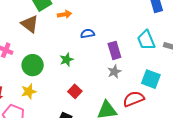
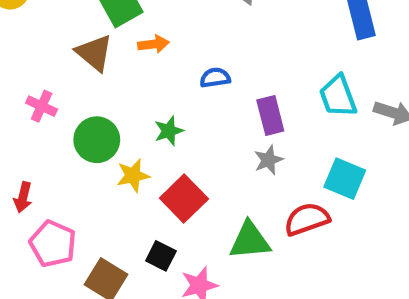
orange arrow: (65, 14) -> (153, 44), moved
yellow star: (29, 91) -> (133, 176), moved
red square: (75, 91) -> (184, 199), size x1.5

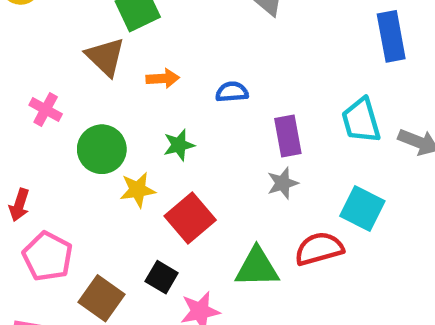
orange arrow: (153, 44) -> (163, 78), moved

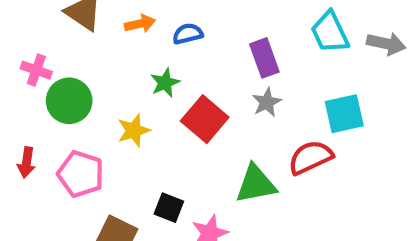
blue semicircle: (232, 92) -> (188, 34), moved
green circle: (102, 149) -> (69, 101), moved
cyan square: (362, 208) -> (344, 114), turned -30
red square: (190, 218) -> (205, 119), moved
pink pentagon: (48, 256) -> (81, 174), moved

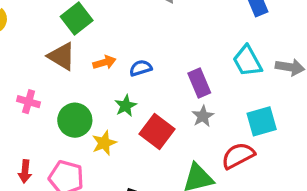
green circle: (69, 101) -> (75, 120), moved

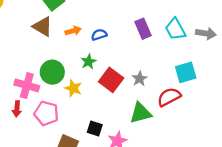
purple rectangle: (199, 83) -> (143, 29), moved
pink cross: (29, 102) -> (27, 85), moved, size x1.5
gray star: (203, 116) -> (140, 79), moved
yellow star: (104, 143) -> (73, 88), turned -30

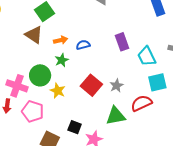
cyan trapezoid: (175, 29) -> (147, 56), moved
green star: (89, 62) -> (62, 60), moved

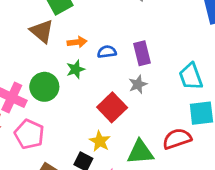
purple rectangle: (122, 42) -> (142, 53), moved
gray star: (117, 86) -> (138, 84), moved
yellow star: (58, 91) -> (100, 141), moved

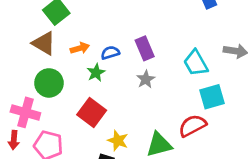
green star: (76, 69) -> (96, 73), moved
green circle: (44, 87) -> (49, 83), moved
red square: (112, 107) -> (92, 112), moved

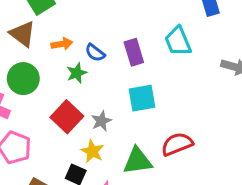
blue semicircle: (110, 53) -> (95, 53), turned -132
cyan trapezoid: (196, 63) -> (178, 41), moved
gray star: (146, 79) -> (101, 121), moved
cyan square: (212, 97) -> (142, 98), moved

